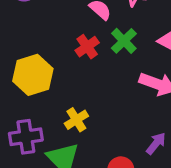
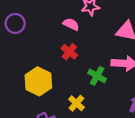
green cross: (124, 41) -> (97, 76), moved

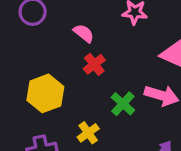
pink semicircle: (71, 24) -> (84, 33), moved

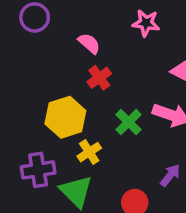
yellow hexagon: (45, 93) -> (65, 117), moved

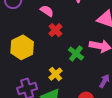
yellow hexagon: (65, 117) -> (22, 47), moved

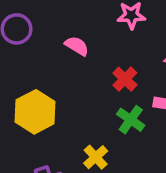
red cross: (55, 30) -> (125, 79), moved

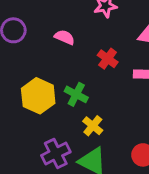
green cross: (131, 120) -> (76, 94), moved

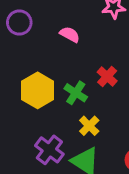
red cross: (108, 59) -> (107, 77), moved
purple cross: (56, 154) -> (49, 150), turned -32

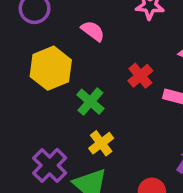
red cross: (107, 77) -> (140, 76), moved
yellow hexagon: (38, 90) -> (51, 68), moved

